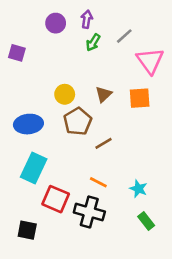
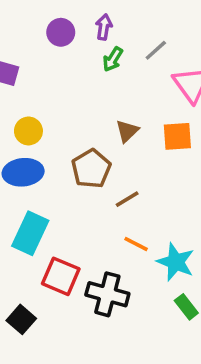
yellow circle: (65, 94) -> (28, 131), moved
orange line: (98, 182) -> (136, 244), moved
cyan star: (138, 189) -> (176, 262), size x1.5
black square: (27, 230) -> (21, 319), turned 30

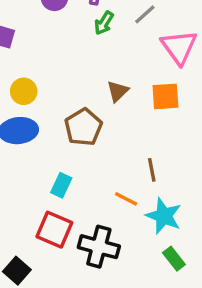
brown line: (127, 199) -> (152, 170), moved, turned -70
cyan rectangle: (30, 233) -> (61, 185), moved, size x0.6

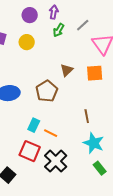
yellow circle: (24, 91) -> (27, 42), moved
orange line: (126, 199) -> (51, 133), moved
black cross: (99, 247) -> (56, 161), turned 30

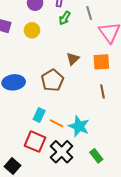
gray line: (83, 25) -> (89, 13), turned -64
brown line: (87, 116) -> (102, 92), moved
cyan star: (94, 143) -> (79, 126), moved
green rectangle: (100, 168) -> (96, 156), moved

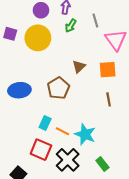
yellow circle: (32, 30) -> (38, 38), size x1.6

